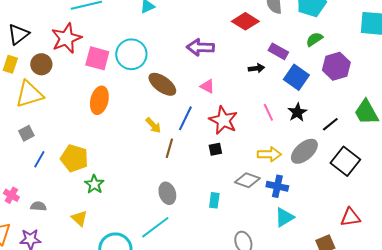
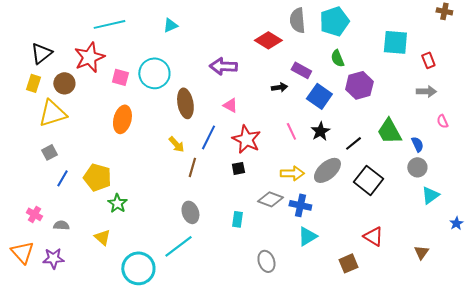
green semicircle: (314, 39) -> (337, 58), turned -78
pink square: (97, 58) -> (120, 77), size x0.7
brown ellipse: (162, 84) -> (185, 103), turned 44
red triangle: (350, 217) -> (373, 236), turned 40

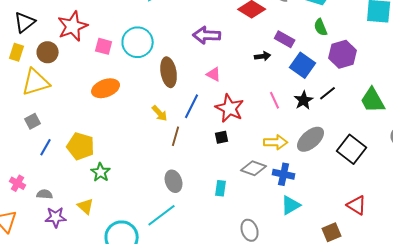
orange ellipse: (122, 119) -> (106, 88), turned 56
black line: (353, 143) -> (328, 93), moved
purple star: (53, 258) -> (56, 217), moved

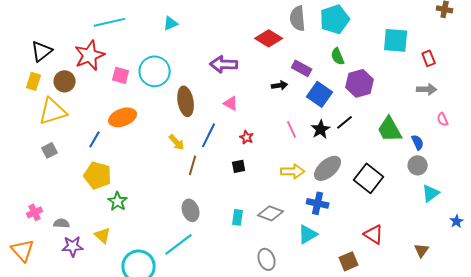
red star: (230, 108) -> (247, 137), size x0.5
blue line: (46, 147) -> (95, 139), moved
gray diamond: (254, 168) -> (271, 213), moved
blue cross: (284, 174) -> (318, 203), moved
pink cross: (18, 183) -> (35, 212), turned 35

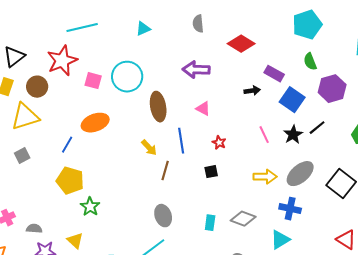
gray semicircle: (298, 18) -> (198, 24), moved, size x0.7
blue line: (209, 135) -> (181, 141), turned -35

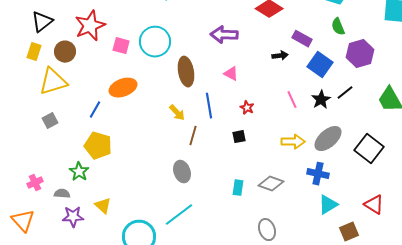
green star: (90, 207) -> (79, 172), moved
gray ellipse: (163, 216) -> (182, 172), moved
cyan triangle: (280, 240) -> (328, 205), moved

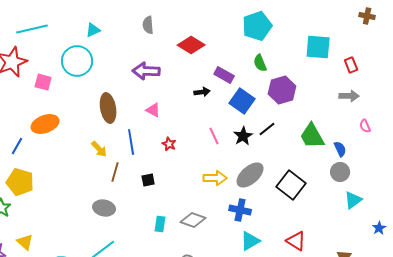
cyan circle: (155, 42) -> (77, 61), moved
black square: (239, 137) -> (148, 180), moved
gray ellipse: (182, 172) -> (104, 208), turned -60

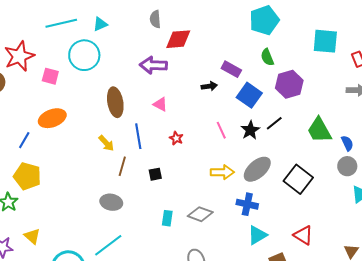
cyan line: (32, 29) -> (61, 23), moved
red diamond: (191, 45) -> (178, 39), moved, turned -36

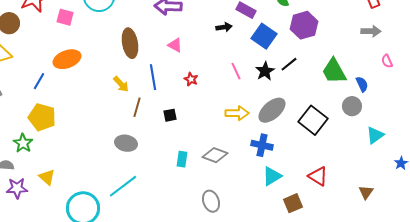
gray circle: (347, 166) -> (352, 106), moved

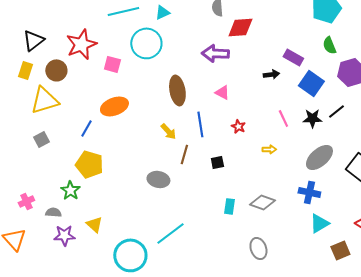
black star: (265, 71) -> (312, 118), turned 30
yellow arrow: (237, 113) -> (269, 149), moved, size x0.6
gray ellipse: (126, 143) -> (158, 179), moved

